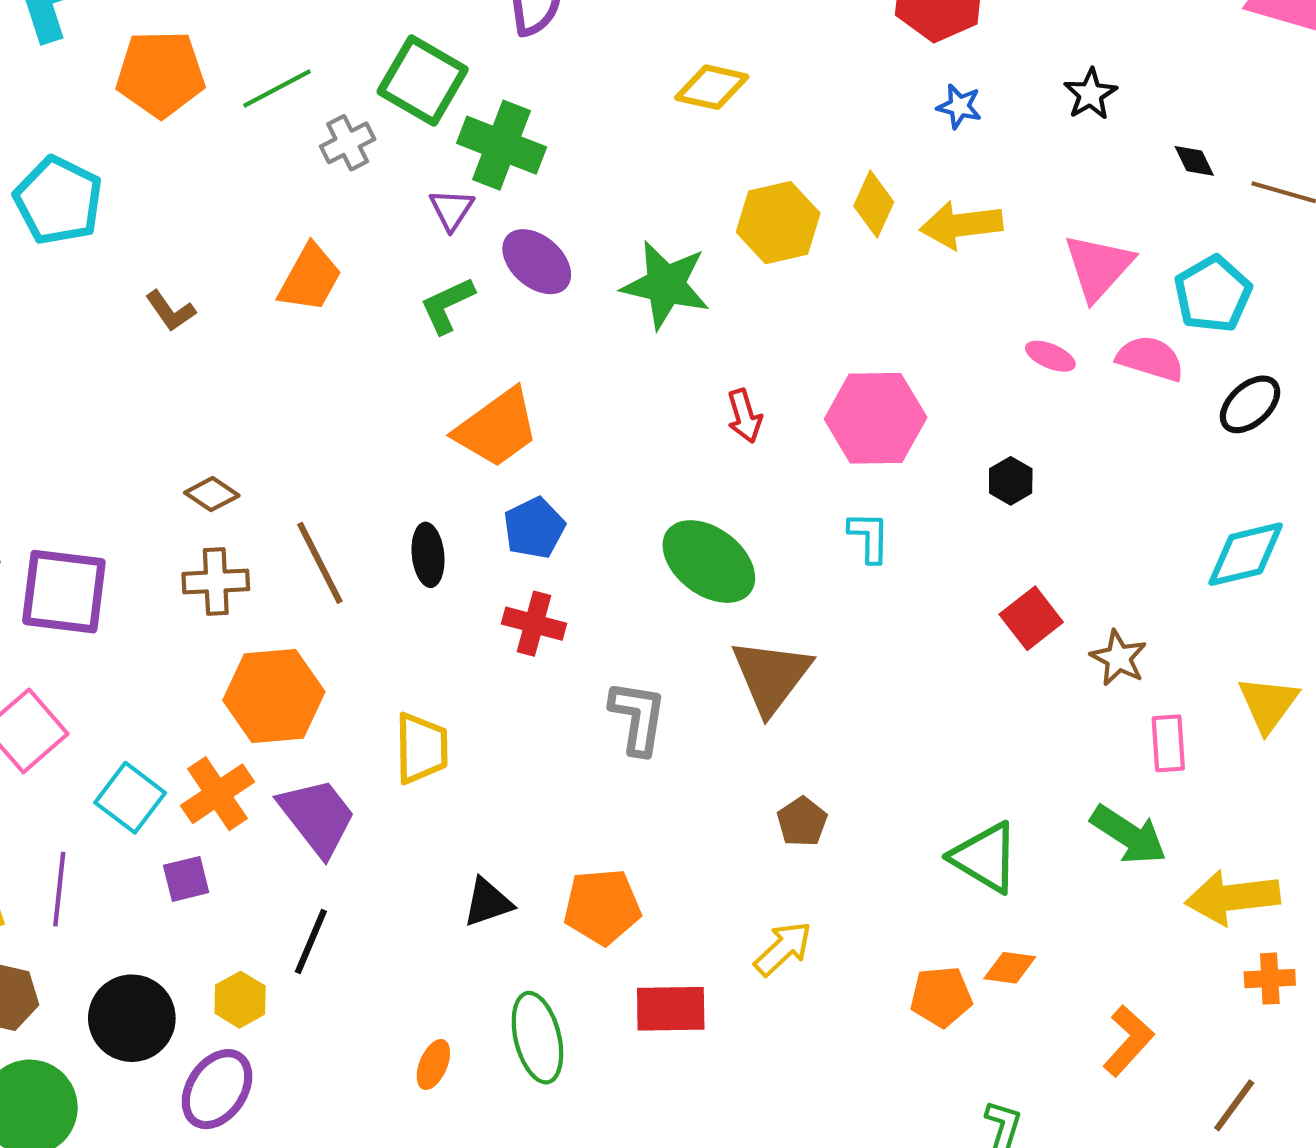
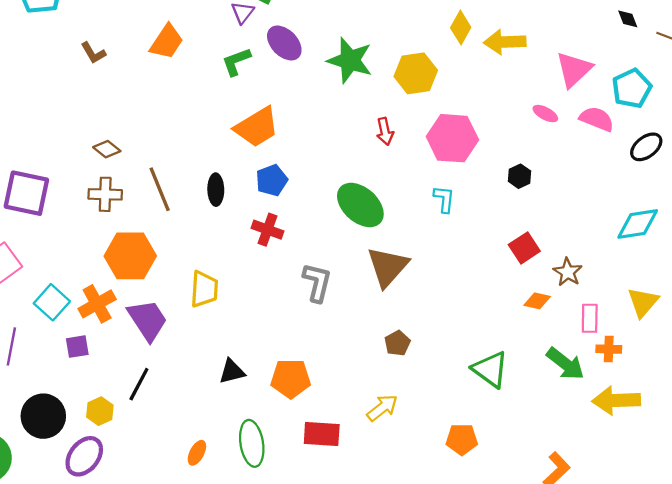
yellow hexagon: (778, 223) -> (416, 73), moved
orange diamond: (1010, 968) -> (537, 301), moved
orange cross: (1270, 979) -> (609, 349), moved

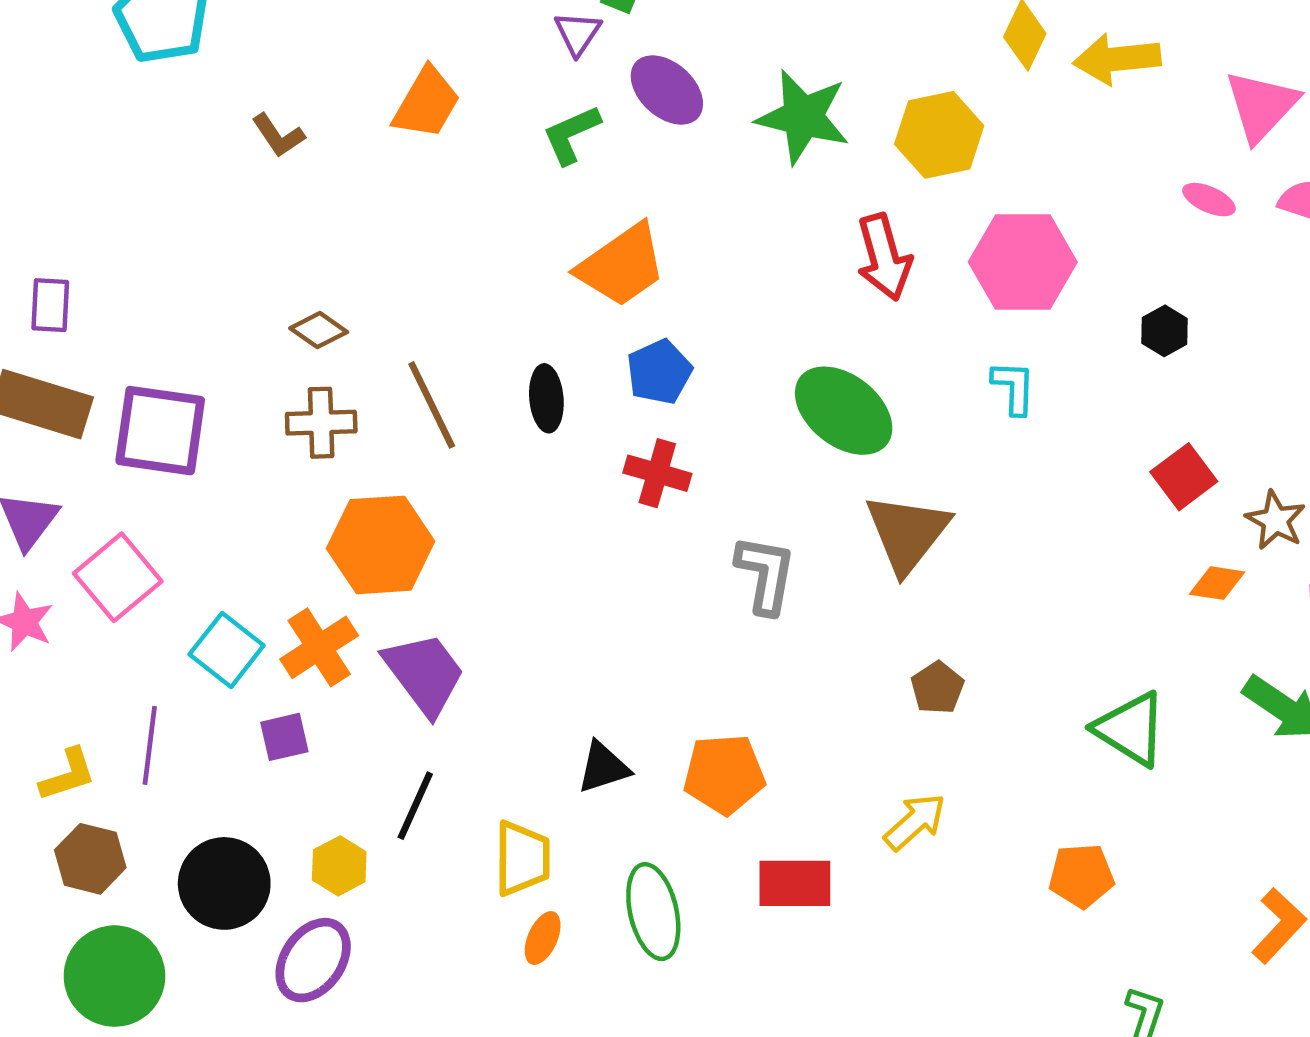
red arrow: (385, 131) -> (884, 257), size x1.5
yellow trapezoid: (204, 289) -> (522, 858), moved

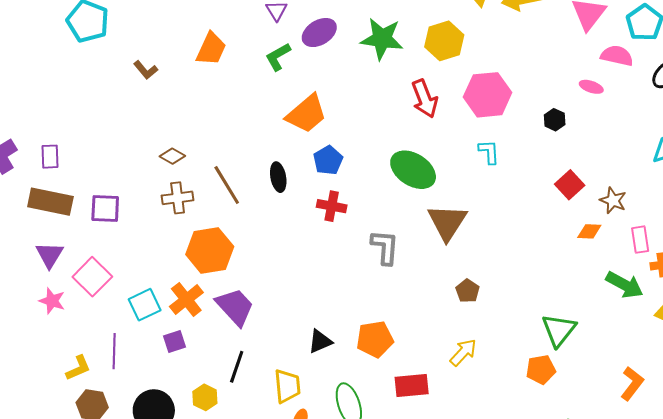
purple ellipse: (667, 90) -> (319, 33), turned -68
pink ellipse: (1209, 200) -> (591, 87), moved
purple square: (160, 431) -> (105, 208), size x0.7
cyan square: (227, 650) -> (145, 305), turned 32
green triangle: (1131, 729) -> (559, 330), moved, turned 42

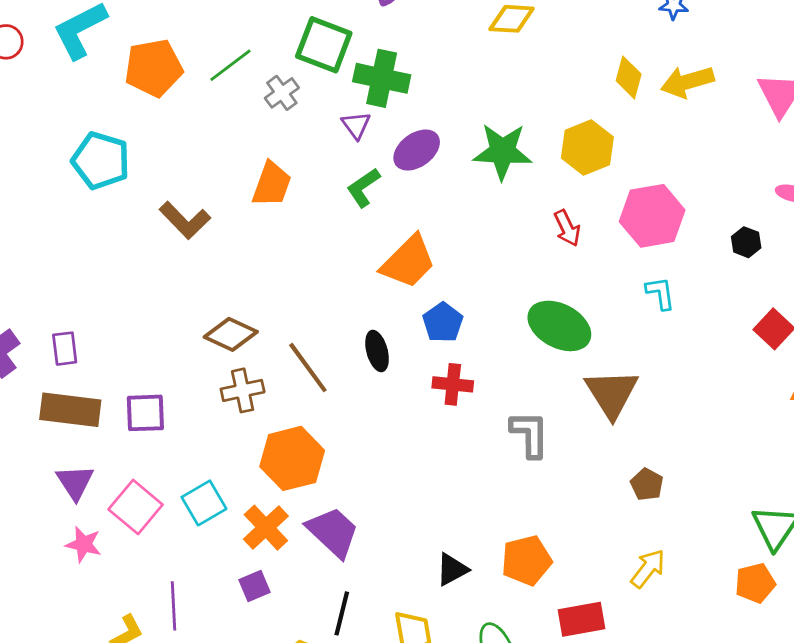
brown L-shape: (146, 70) -> (185, 220), size x1.5
red arrow: (425, 99) -> (567, 228), size x0.7
brown diamond: (172, 156) -> (231, 334), size x1.5
cyan square: (145, 305) -> (204, 503), moved

